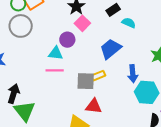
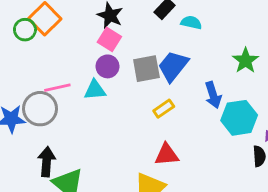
pink square: (82, 23) -> (109, 39), moved
gray circle: (21, 26) -> (40, 109), moved
pink line: (55, 70) -> (57, 88), moved
gray square: (86, 81) -> (146, 69), moved

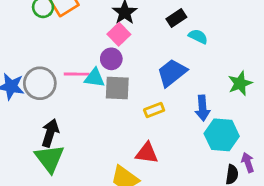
gray square: (146, 69) -> (117, 88), moved
pink line: (57, 88) -> (77, 74), moved
black arrow: (47, 162) -> (50, 133), moved

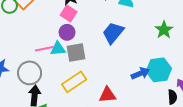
gray circle: (40, 83) -> (30, 73), moved
blue arrow: (203, 108) -> (140, 73), moved, turned -96
yellow rectangle: (154, 110) -> (74, 82), moved, size x1.6

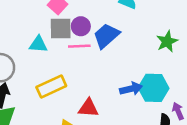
purple circle: (67, 32) -> (81, 26), moved
pink line: (44, 49) -> (79, 46), moved
gray square: (76, 52) -> (61, 28), moved

